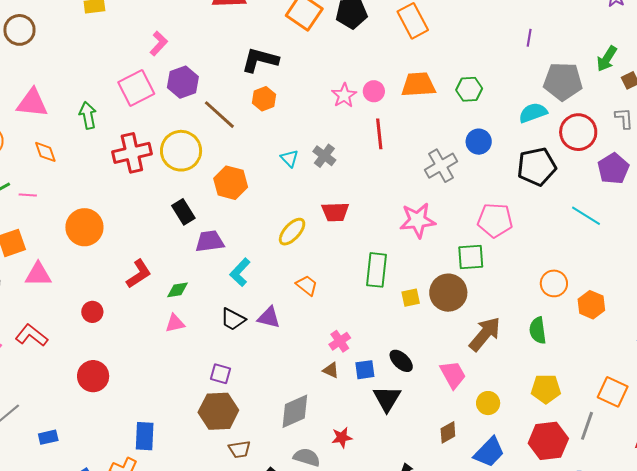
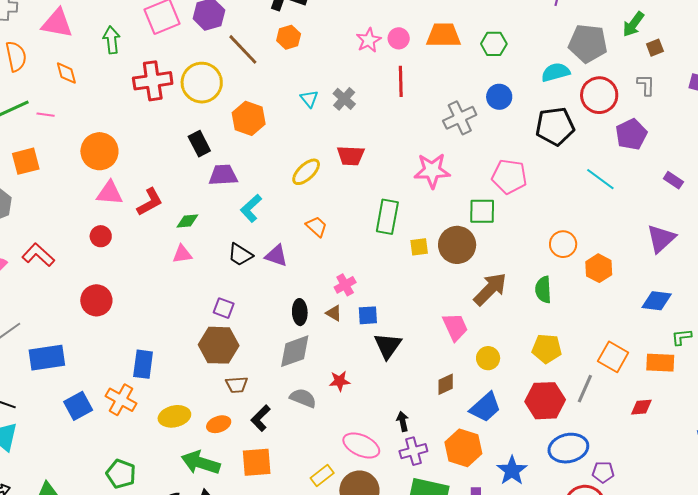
pink triangle: (38, 274) -> (110, 193), moved
black ellipse: (401, 361) -> (300, 312), moved, turned 40
blue rectangle: (48, 437) -> (47, 358), size x1.8

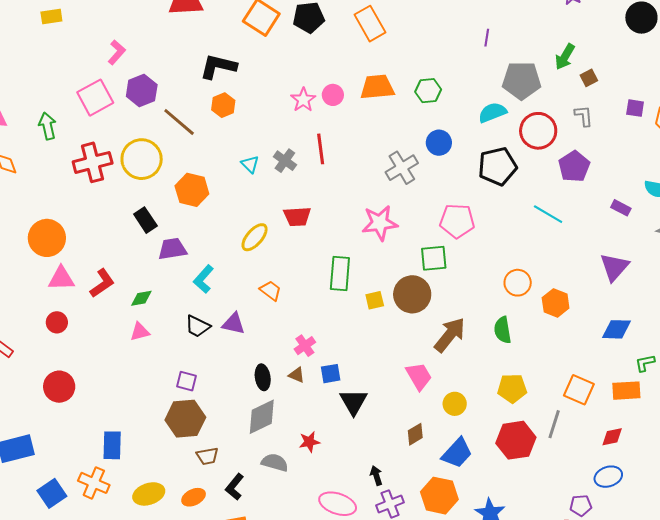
red line: (401, 81) -> (321, 149), moved
blue ellipse: (568, 448) -> (608, 477), moved, size x0.7

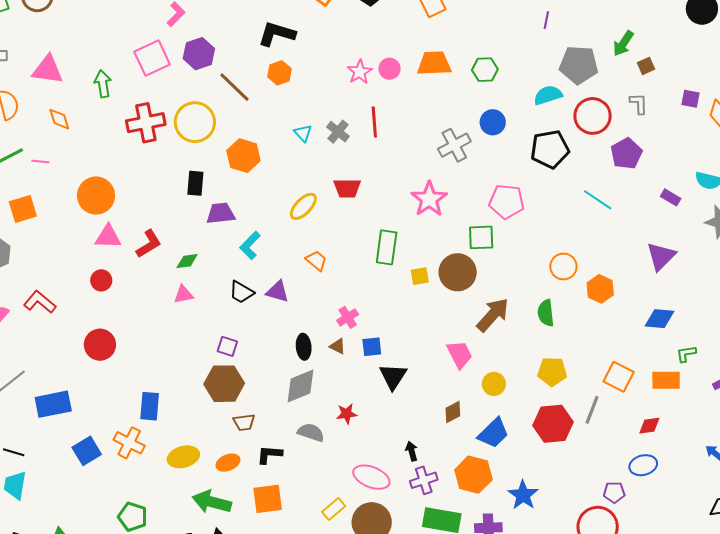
black rectangle: (145, 220) -> (195, 183), turned 35
pink star: (380, 223) -> (429, 199), turned -30
black L-shape: (235, 487) -> (269, 455), turned 52

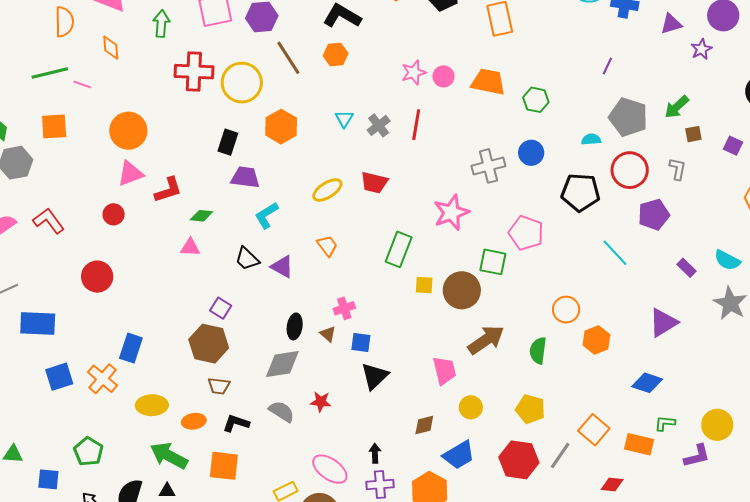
cyan semicircle: (548, 95) -> (591, 139), size x0.7
purple square: (691, 99) -> (733, 146), moved
pink triangle: (108, 237) -> (130, 174), turned -36

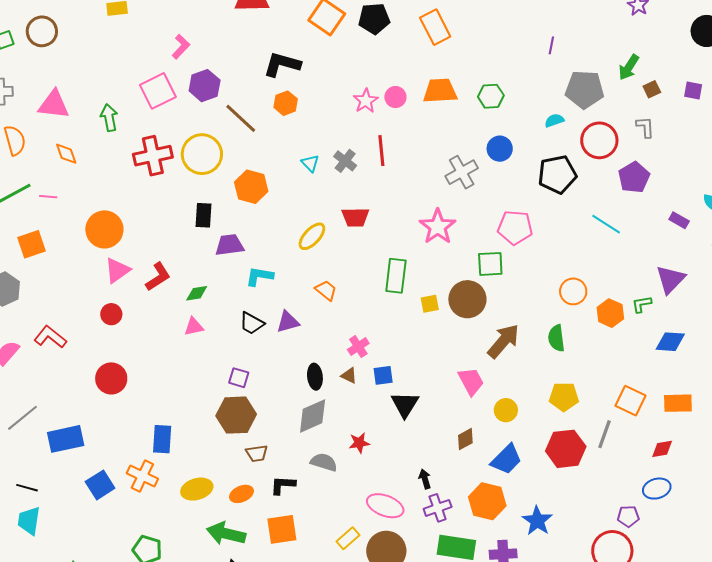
cyan L-shape: (266, 215) -> (259, 276), turned 56
purple triangle: (282, 267) -> (288, 322), turned -30
green L-shape: (665, 423) -> (642, 304), moved

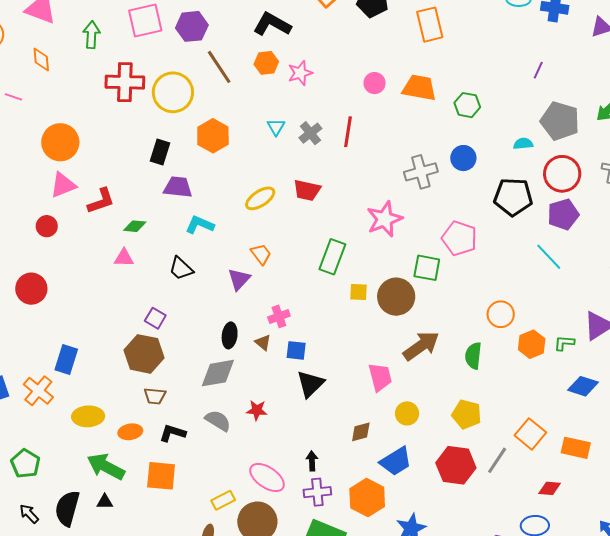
pink star: (366, 101) -> (300, 73), moved
purple pentagon: (634, 177) -> (563, 214), moved
purple triangle: (288, 322) -> (239, 279), moved, turned -45

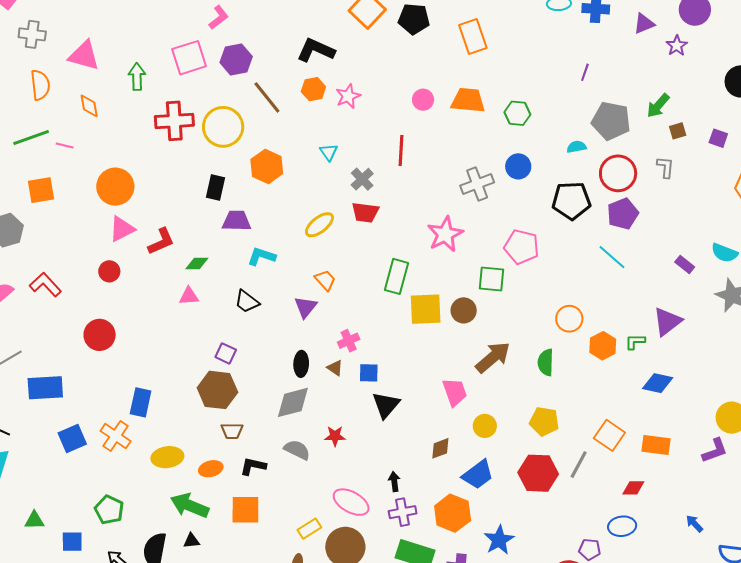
gray cross: (310, 133) -> (362, 179), moved
yellow square: (358, 292) -> (426, 309), size x1.8
brown circle: (396, 297) -> (464, 310), size x0.7

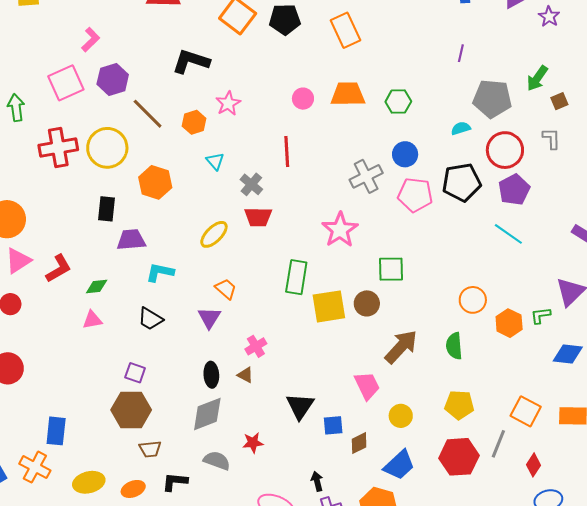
orange hexagon: (313, 89) -> (194, 122), moved
pink pentagon: (521, 247) -> (415, 195), moved
blue square: (369, 373) -> (333, 425), moved
red diamond: (633, 488) -> (533, 465), moved, turned -50

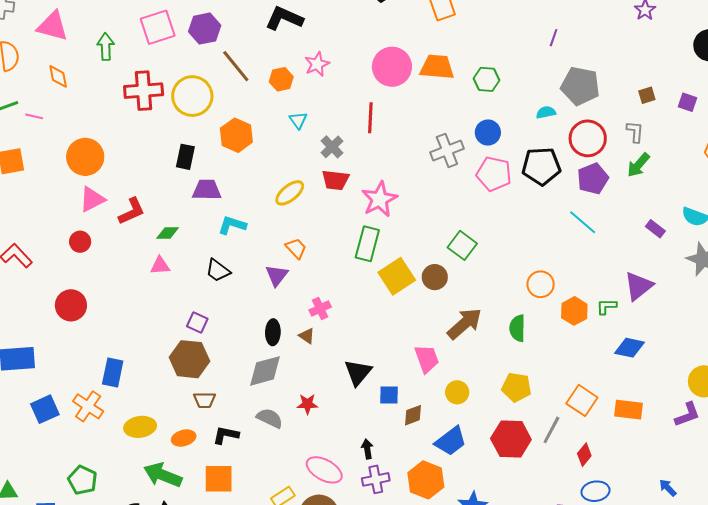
green arrow: (537, 78) -> (638, 165), moved
pink circle: (303, 99) -> (392, 67), size x1.8
pink star: (340, 230) -> (379, 199), moved
green square: (391, 269) -> (462, 245), turned 32
yellow square: (329, 306) -> (397, 276), turned -30

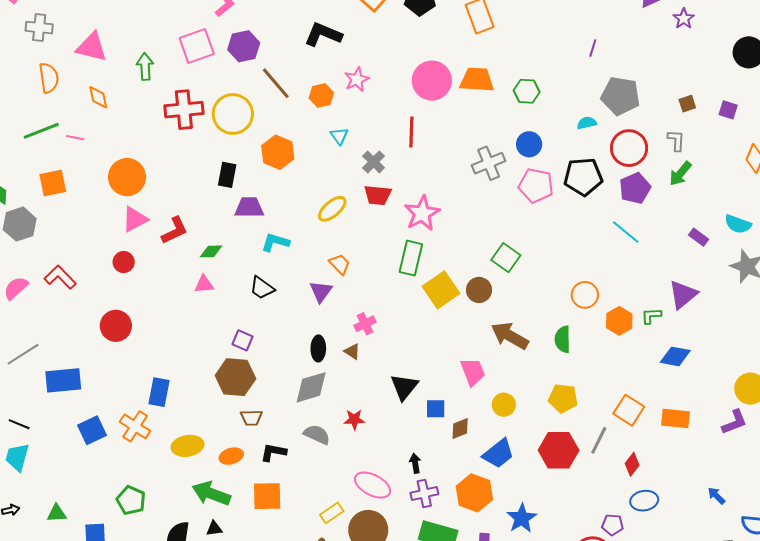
brown arrow: (465, 324) -> (510, 336), turned -108

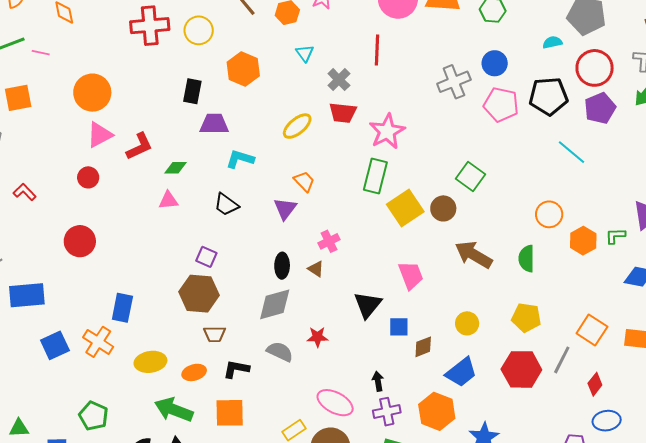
yellow circle: (233, 114) -> (199, 30), size x0.7
cyan line: (626, 232) -> (571, 152), moved
red L-shape: (60, 277) -> (25, 192), size x0.7
pink trapezoid: (473, 372) -> (411, 275), moved

